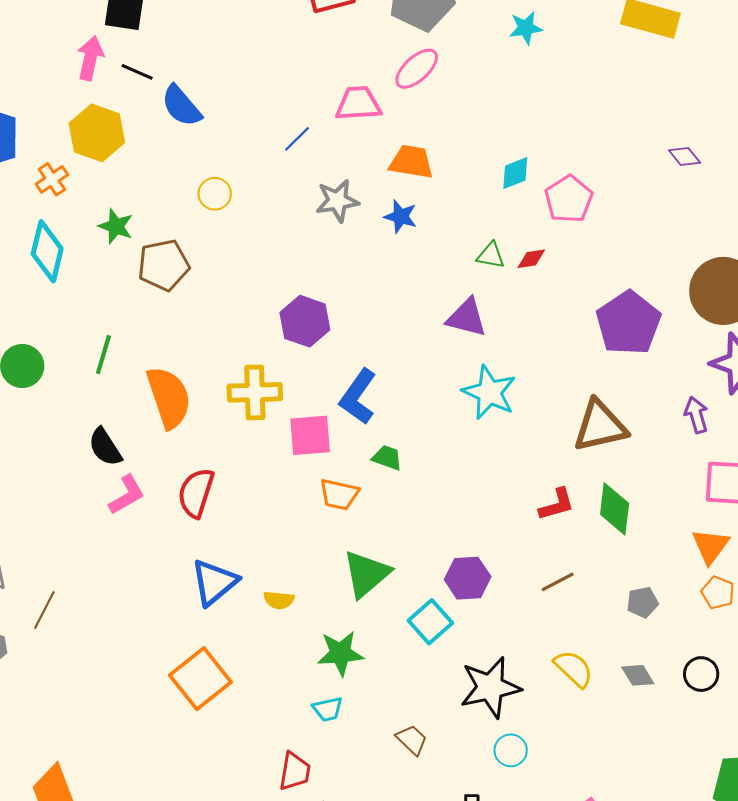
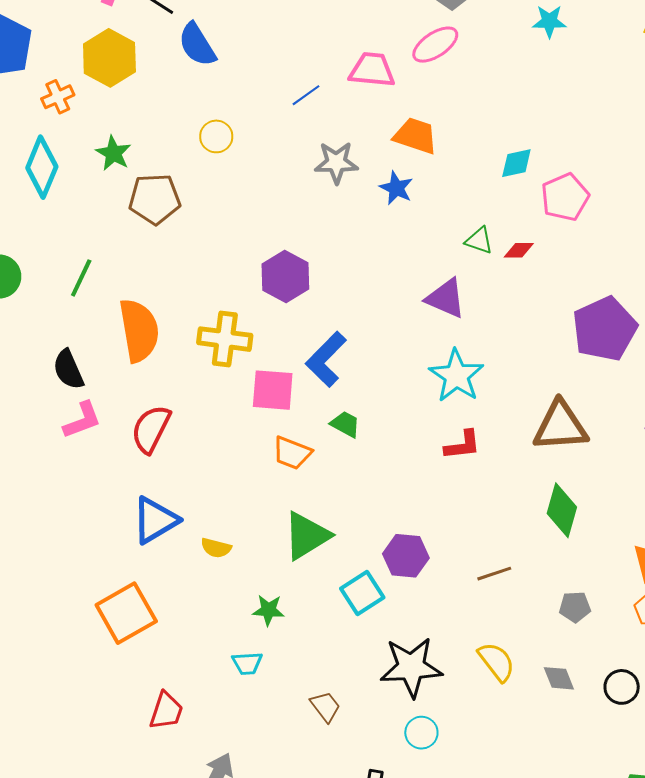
red L-shape: (557, 504) -> (463, 445), moved
green star: (340, 653) -> (268, 610), size x0.7
red trapezoid: (295, 771) -> (166, 711), moved

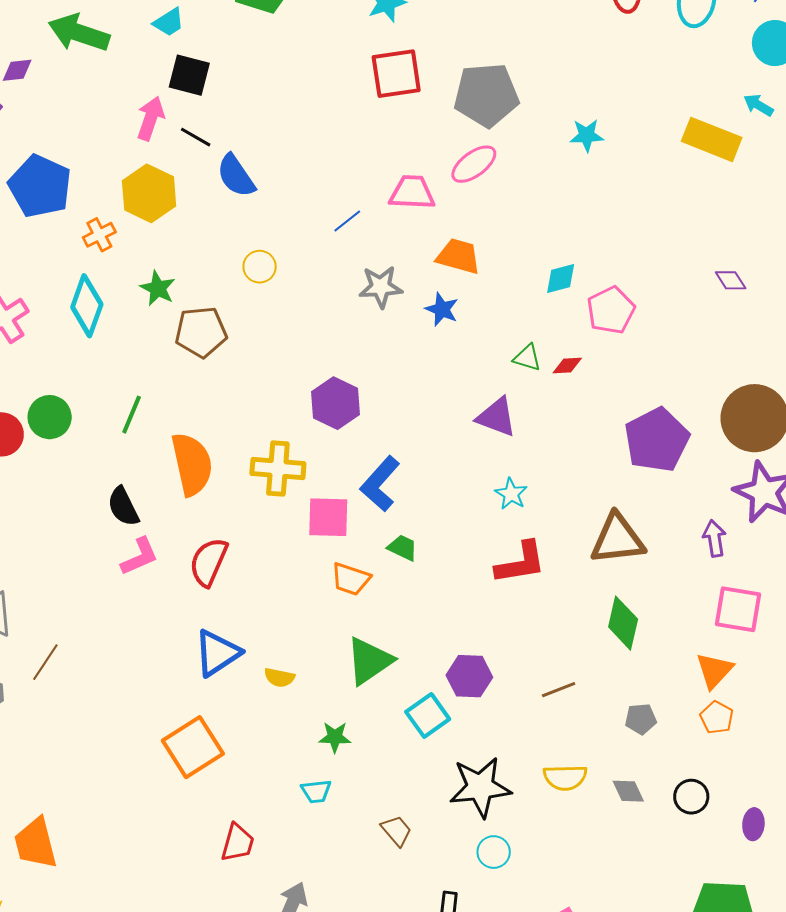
cyan star: (456, 376) -> (511, 494), size x0.6
red L-shape: (463, 445) -> (521, 563), size x1.4
yellow semicircle: (497, 662) -> (565, 778), turned 129

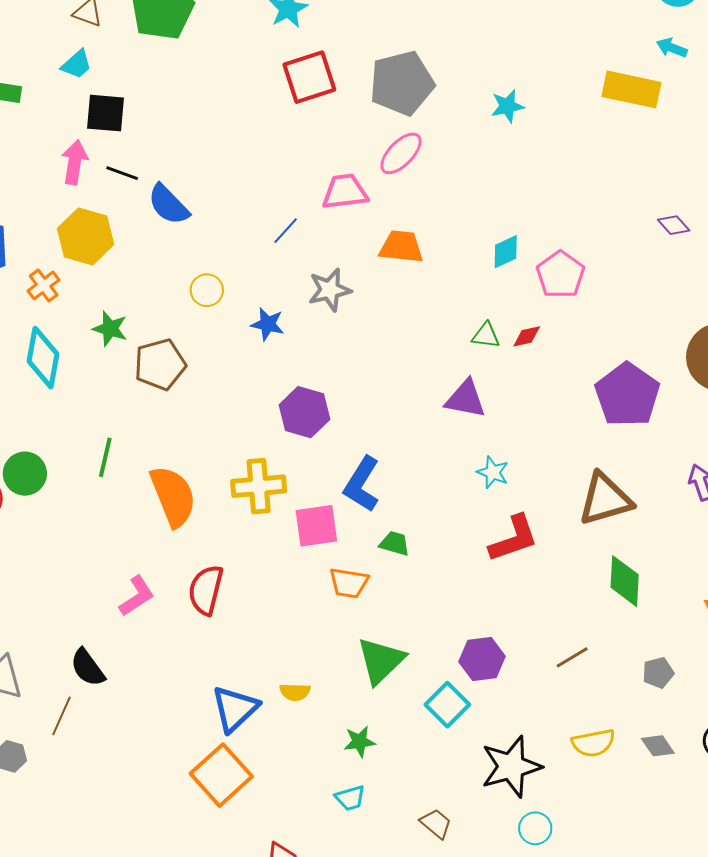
blue star: (442, 309) -> (268, 324), moved
black semicircle: (123, 507) -> (88, 668), moved
blue triangle: (217, 653) -> (235, 709), moved

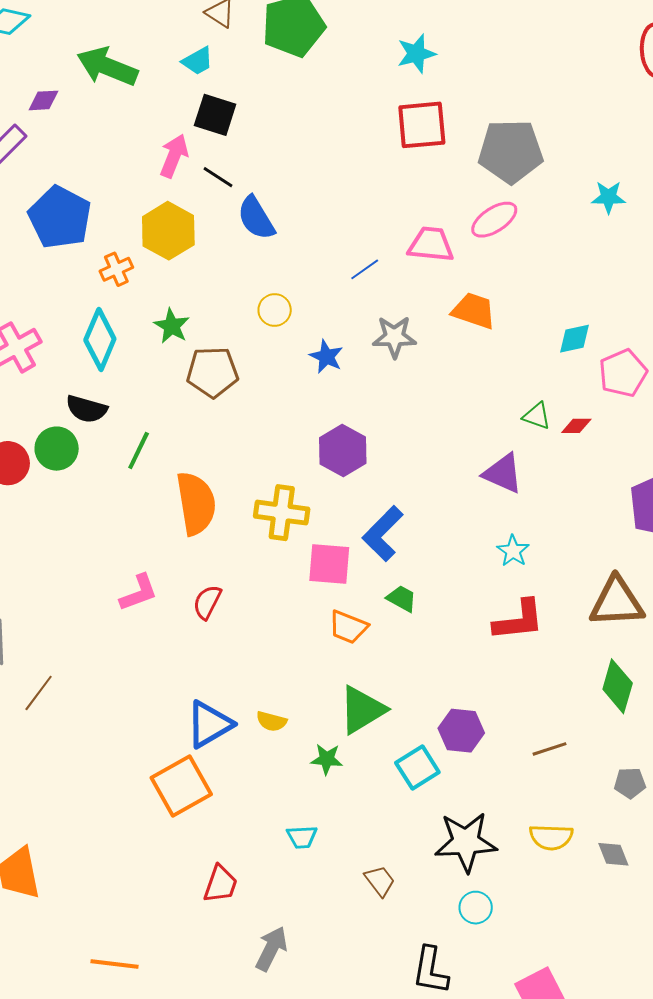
red semicircle: (206, 590) -> (207, 602), size x0.7
black semicircle: (88, 668) -> (87, 409), moved, turned -51
green star: (360, 742) -> (327, 759), moved

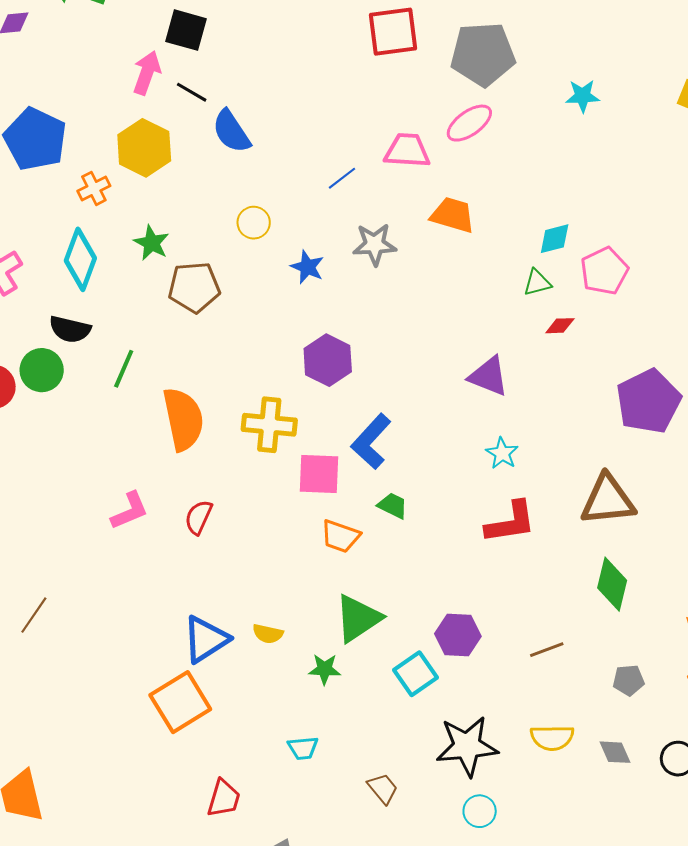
green triangle: (537, 416) -> (537, 283), moved, turned -32

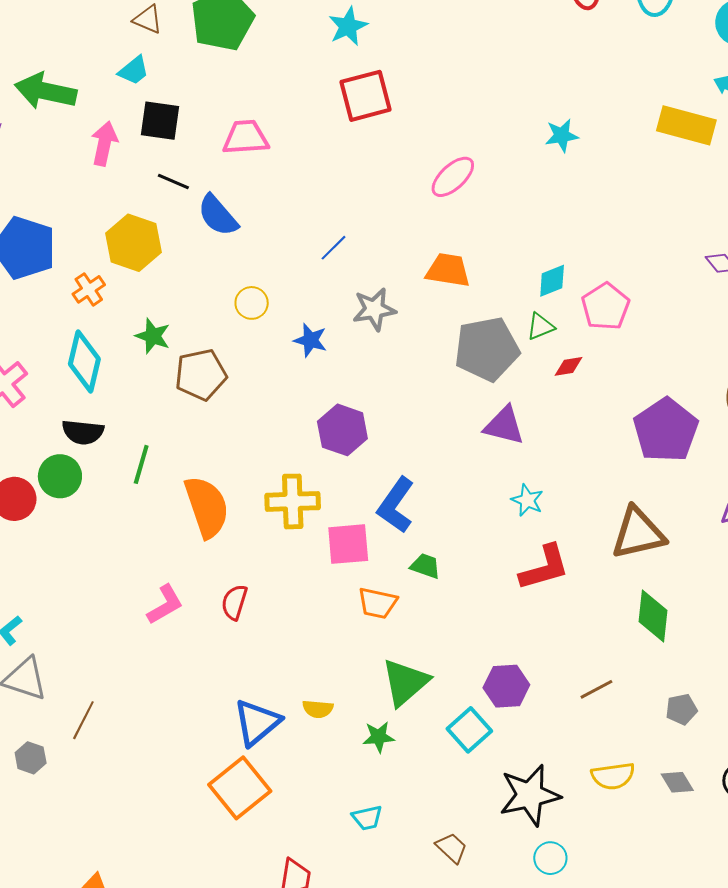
gray pentagon: (483, 54) -> (487, 349), moved
pink arrow: (147, 73) -> (104, 144), moved
pink trapezoid: (407, 151) -> (246, 137), moved

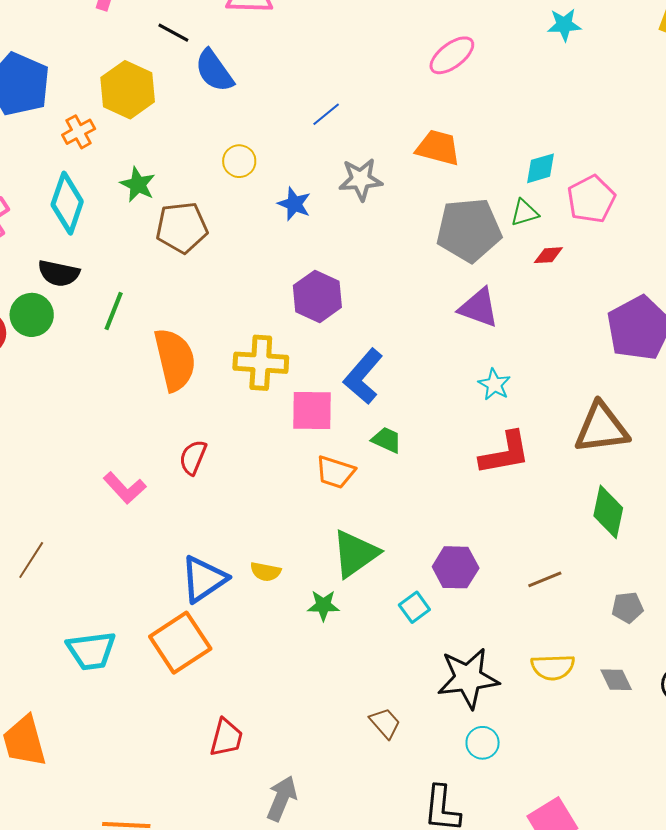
pink L-shape: (165, 605) -> (125, 488), moved, turned 72
cyan square: (469, 730) -> (414, 607), size x0.7
cyan trapezoid: (367, 818) -> (91, 651), moved, size x1.6

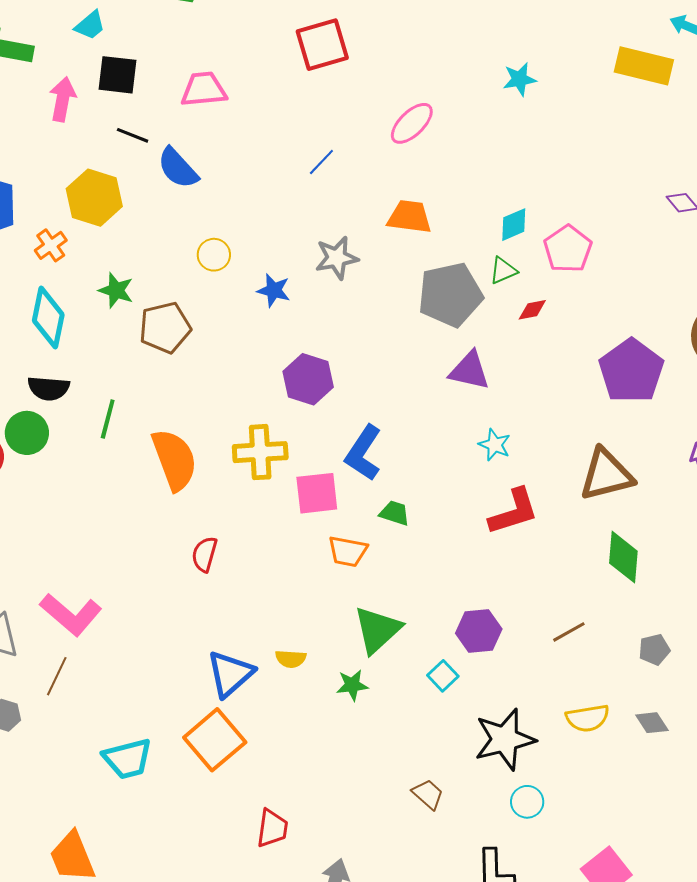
blue line: (326, 114) -> (321, 162), moved
pink L-shape: (125, 488) -> (71, 614), moved, size x1.4

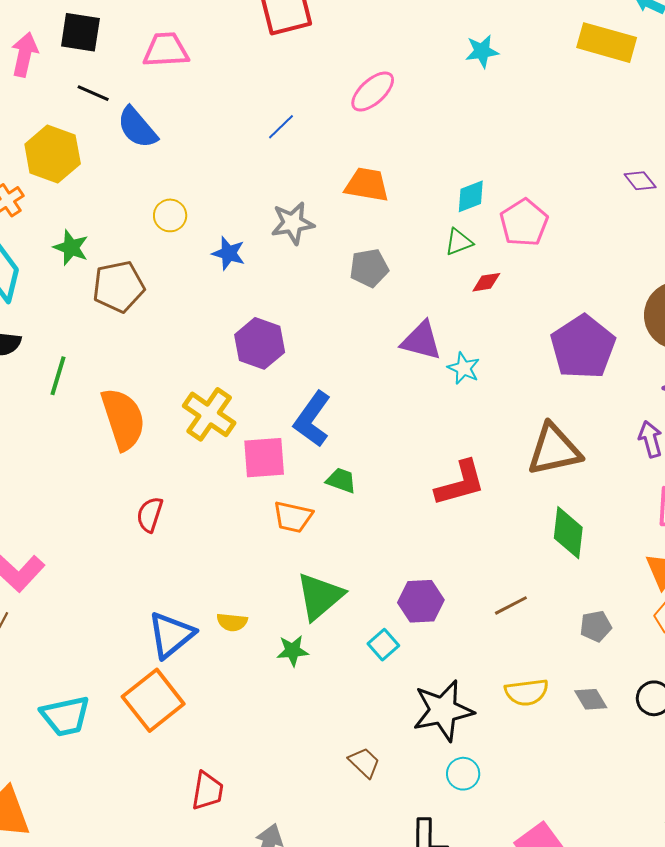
gray pentagon: (450, 295) -> (369, 268), moved, size x0.6
cyan star: (495, 445) -> (464, 368), moved
yellow cross: (260, 452) -> (209, 414), turned 36

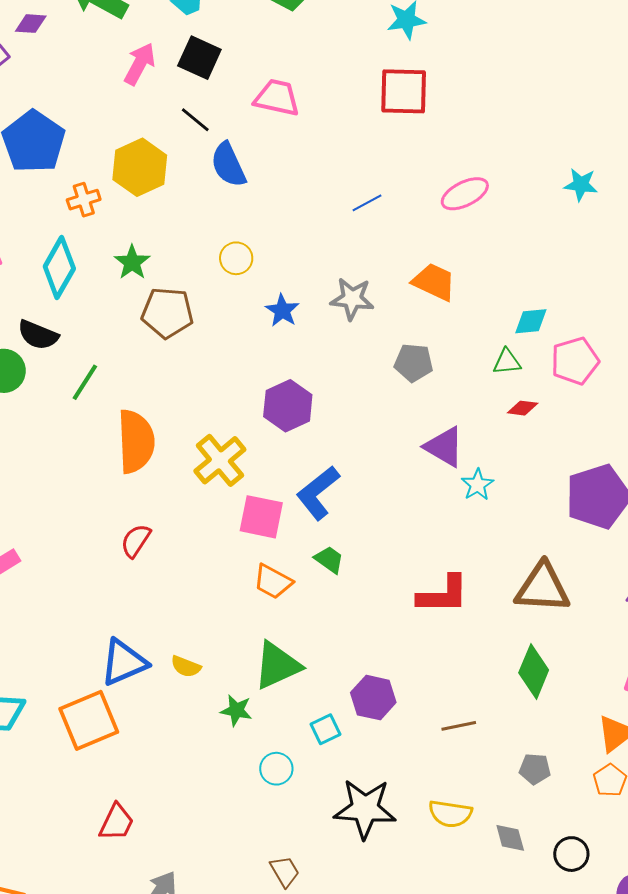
brown trapezoid: (364, 762) -> (285, 871), moved
cyan circle: (463, 774) -> (276, 769), moved

